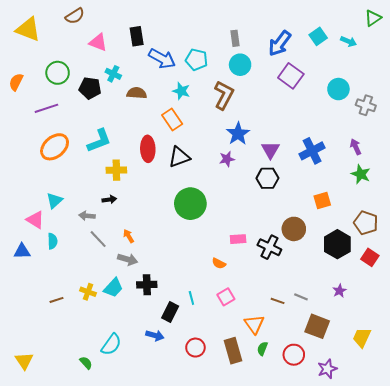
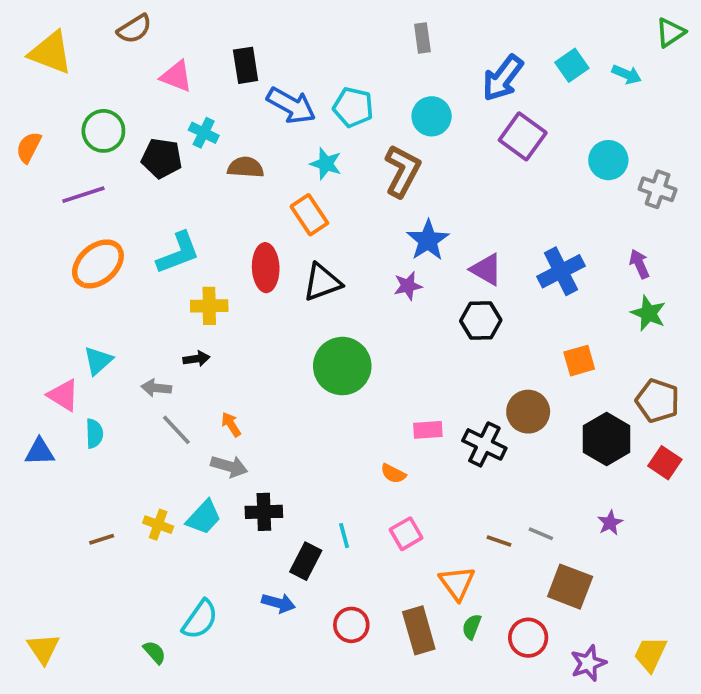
gray rectangle: (235, 38) -> (422, 38), moved
purple triangle: (270, 150) -> (486, 269), turned -30
yellow trapezoid: (362, 337) -> (650, 654), moved

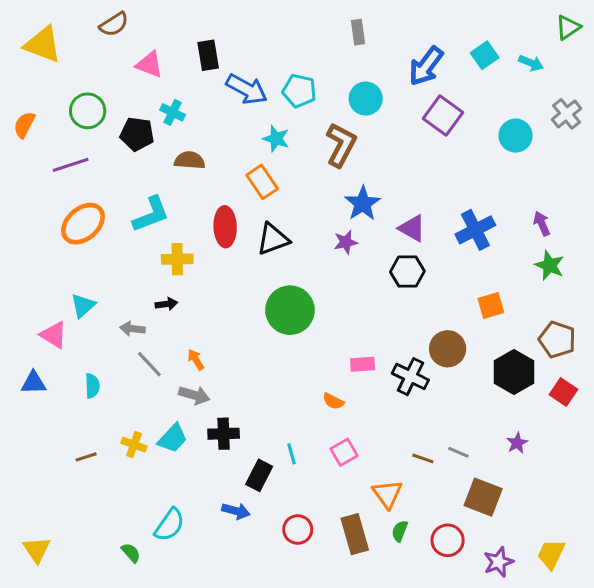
brown semicircle: (246, 167) -> (190, 160), moved
gray cross: (658, 189) -> (567, 114), moved, turned 32
cyan semicircle: (94, 433) -> (92, 386), moved

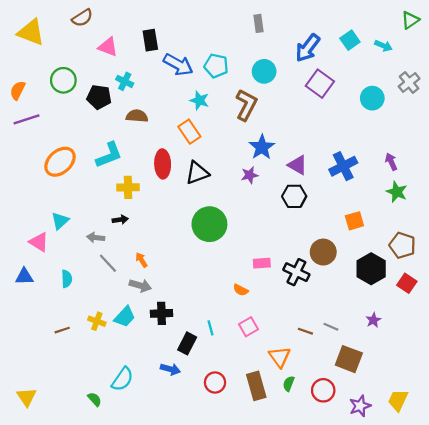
purple line: (71, 165) -> (27, 119), moved

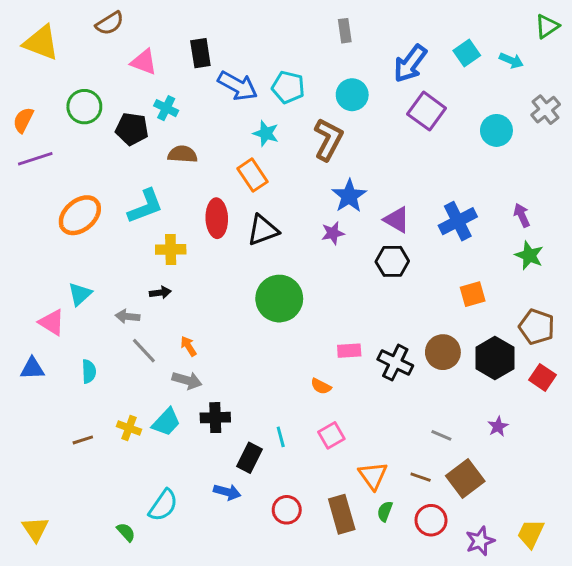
brown circle: (323, 252) -> (443, 352), moved
brown line: (305, 331) -> (421, 477), moved
brown square: (349, 359) -> (465, 479), turned 32

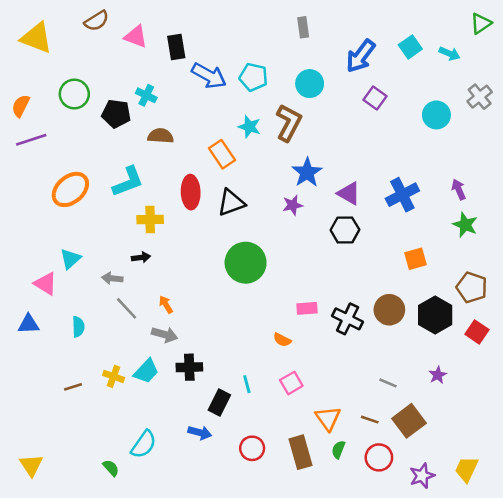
pink triangle: (144, 62) -> (136, 37), moved
purple square: (427, 111) -> (375, 98), size x0.7
cyan star: (266, 133) -> (249, 127), moved

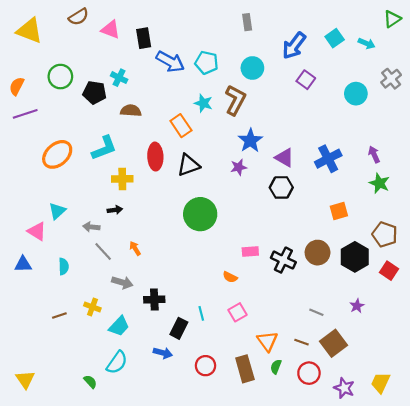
gray arrow: (165, 335) -> (122, 282), moved
cyan trapezoid: (146, 371) -> (119, 326), moved
purple star: (422, 476) -> (344, 388), turned -30

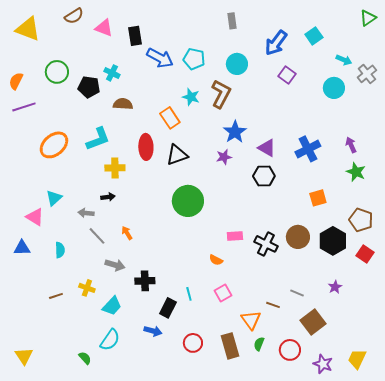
cyan arrow: (367, 43) -> (344, 60), moved
brown line: (302, 342) -> (273, 305), moved

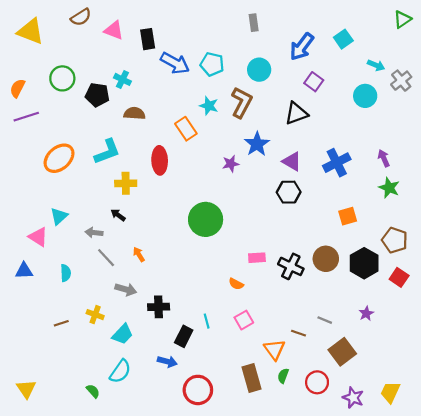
black triangle: (177, 155) -> (296, 113), moved
purple star: (224, 157) -> (231, 164), moved
black arrow: (108, 197) -> (118, 215), turned -136
red circle: (193, 343) -> (198, 390), moved, size x1.4

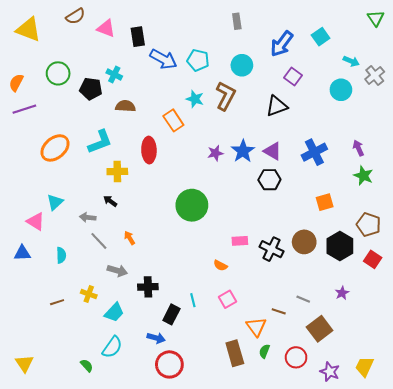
green triangle: (402, 19) -> (376, 18), turned -30
blue star: (257, 144) -> (243, 151), moved
red circle: (198, 390) -> (169, 364), moved

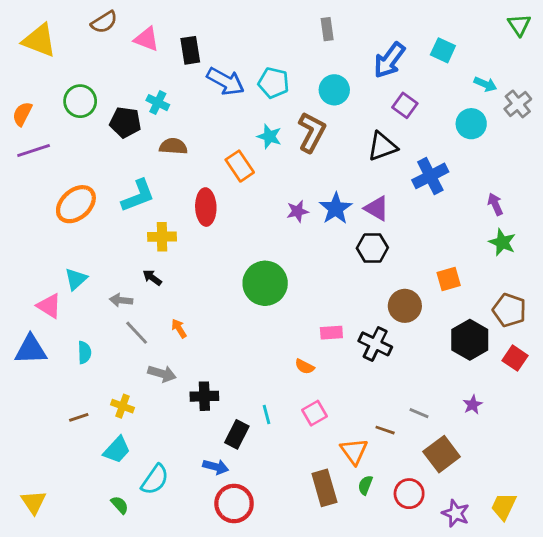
cyan square: (321, 37) -> (443, 50), turned -30
blue cross: (314, 152) -> (430, 176), moved
brown circle: (304, 242) -> (405, 306), moved
blue triangle: (22, 253) -> (31, 350), size x1.4
cyan trapezoid: (114, 312) -> (117, 450), moved

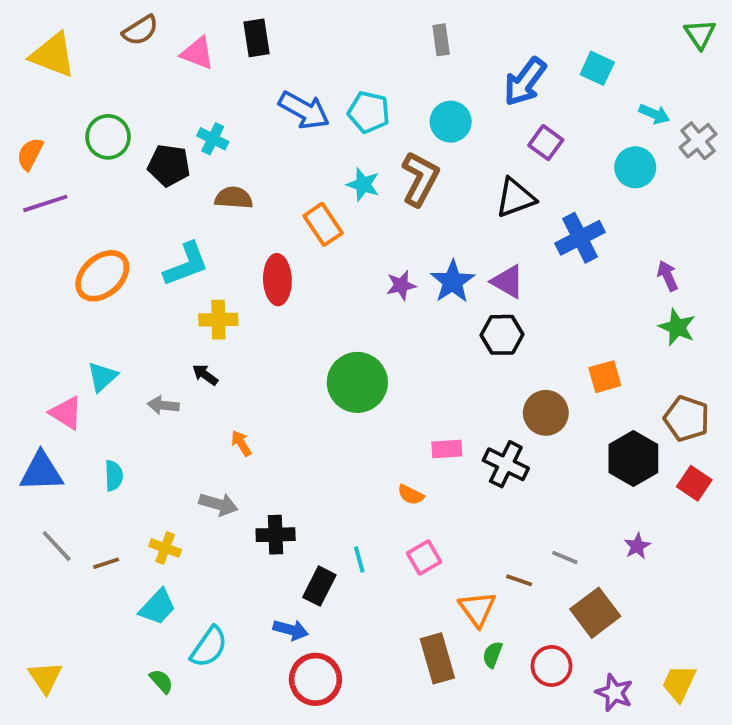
black rectangle: (190, 50) -> (256, 38), moved
gray line: (137, 333) -> (57, 546), moved

